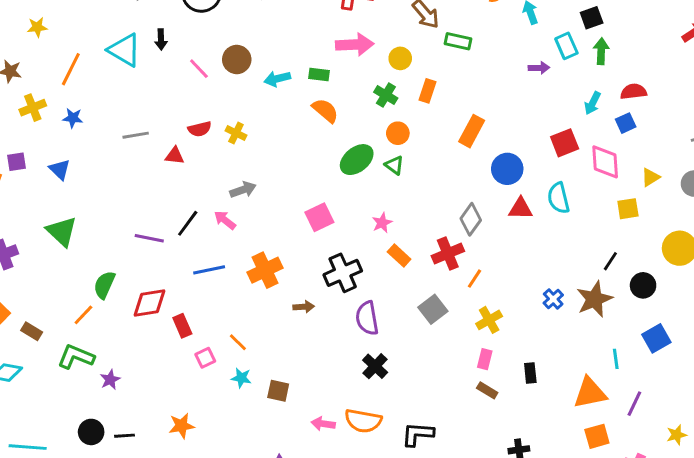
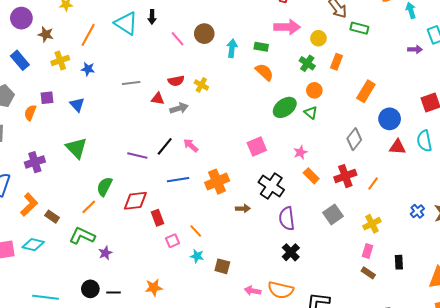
cyan arrow: (277, 79) -> (232, 48), turned 108
gray arrow: (243, 190) -> (179, 108), moved
gray diamond: (471, 219) -> (354, 139), moved
black cross: (343, 273) -> (271, 186), turned -35
orange line: (475, 279) -> (373, 184), moved

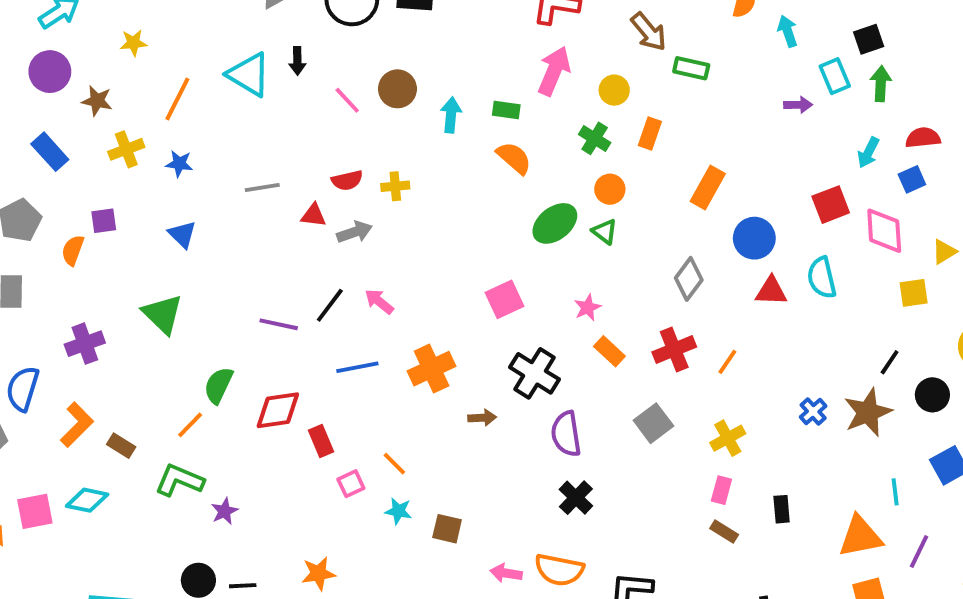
pink arrow: (287, 27) -> (554, 71), turned -65
yellow cross: (201, 85) -> (395, 186), turned -32
blue triangle: (77, 105) -> (182, 234), moved

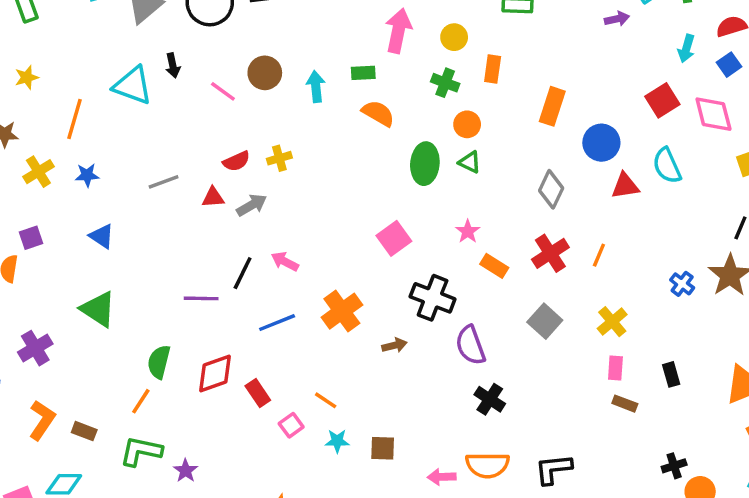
green ellipse: (555, 223) -> (425, 164), turned -36

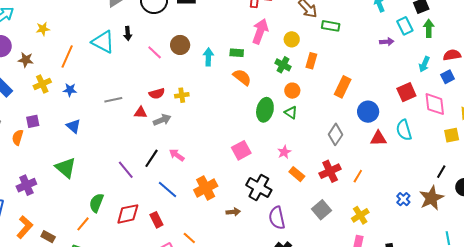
purple line: (201, 298) -> (126, 170), turned 42
blue line: (277, 323) -> (167, 189), turned 55
red rectangle: (258, 393) -> (156, 220), moved

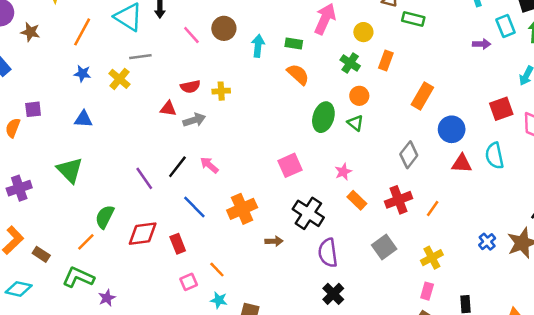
yellow cross: (42, 84) -> (119, 79), moved, turned -30
gray line: (113, 100) -> (140, 57), moved
blue triangle: (73, 126) -> (83, 119), turned -42

